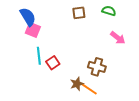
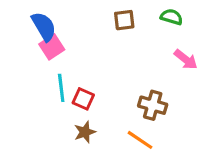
pink square: (33, 30) -> (52, 47), turned 35
red square: (53, 63) -> (83, 99), turned -32
brown star: (77, 84) -> (85, 132), moved

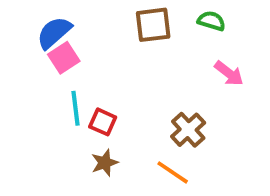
brown square: (124, 20) -> (153, 25), size x1.4
blue semicircle: (44, 26) -> (54, 33), turned -100
brown cross: (153, 105) -> (188, 130), turned 32

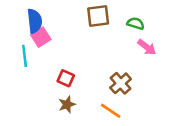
green semicircle: (211, 21) -> (136, 23), moved
blue semicircle: (54, 33) -> (35, 21), turned 125
cyan line: (75, 108) -> (25, 56), moved

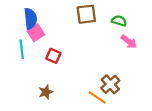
red square: (66, 78) -> (53, 56), moved
brown cross: (121, 83) -> (110, 84), moved
brown star: (67, 105) -> (46, 92), moved

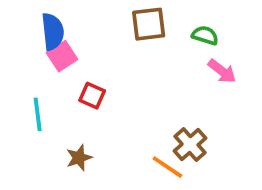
cyan line: (22, 49) -> (38, 114), moved

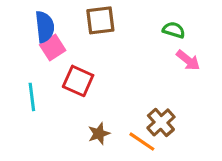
brown square: (149, 24) -> (100, 20), moved
red square: (92, 96) -> (78, 81), size x1.4
brown star: (79, 158) -> (99, 134), moved

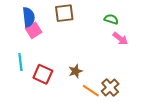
red square: (78, 81) -> (43, 74), moved
brown cross: (161, 122) -> (110, 87), moved
brown star: (99, 134) -> (75, 71), moved

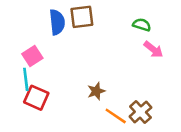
blue semicircle: (29, 17) -> (57, 22), moved
pink square: (34, 30) -> (32, 56), moved
red square: (43, 74) -> (36, 98), moved

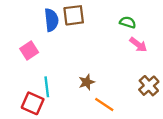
cyan line: (26, 79) -> (47, 87), moved
red square: (36, 98) -> (33, 103), moved
brown cross: (140, 112) -> (149, 86), moved

